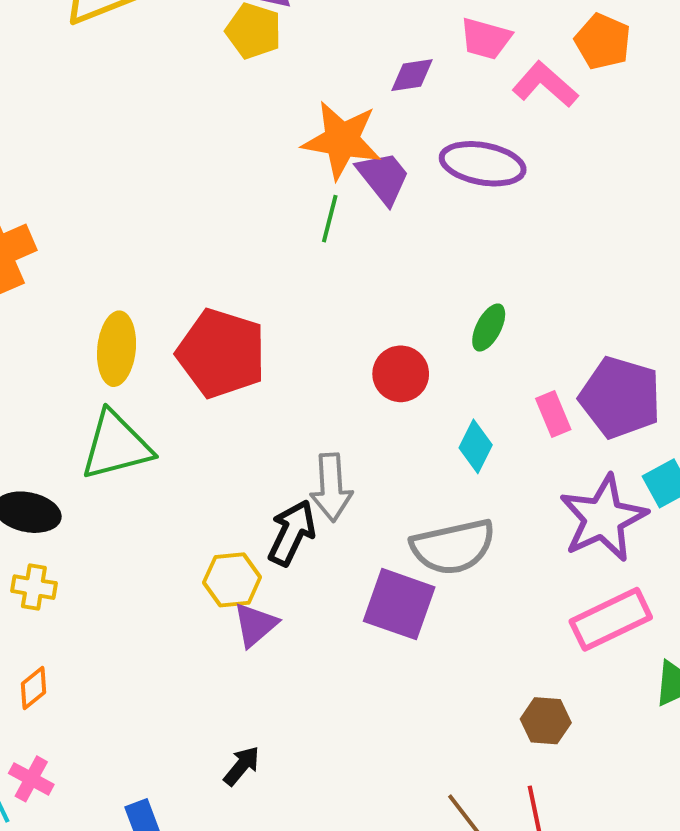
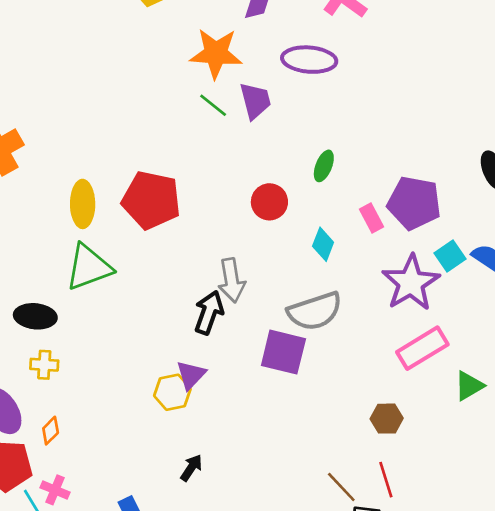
purple trapezoid: (383, 177) -> (255, 101), moved, turned 30
green line: (330, 219) -> (213, 105), turned -60
yellow hexagon: (232, 580) -> (172, 392), moved

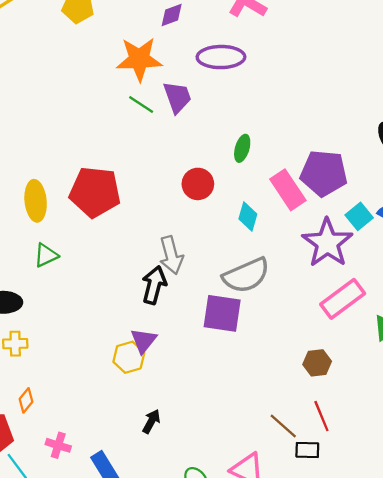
pink rectangle: (372, 218) -> (288, 190), size x1.6
green triangle: (89, 267) -> (46, 255), size x0.6
pink cross: (55, 490) -> (58, 445), moved

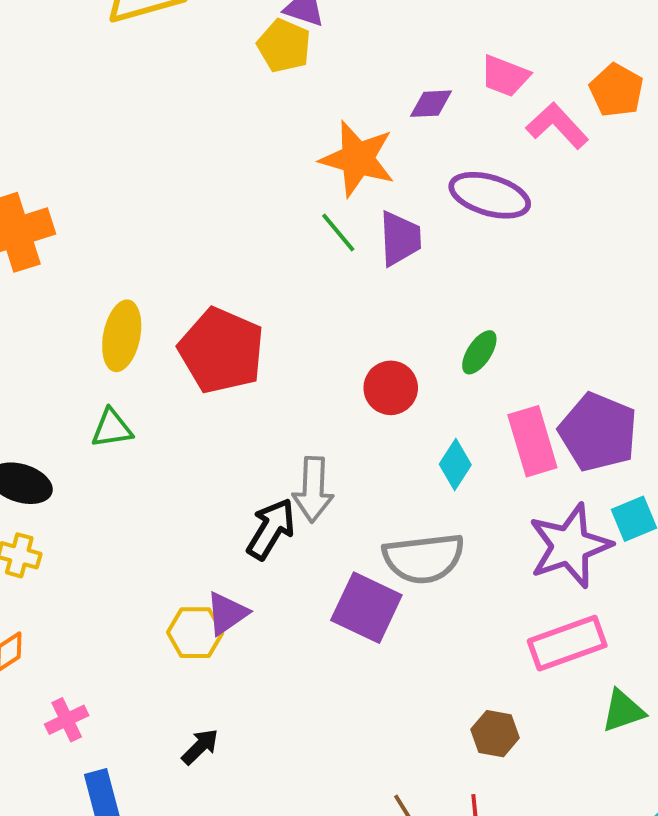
pink cross: (58, 445) -> (67, 720), moved, turned 30

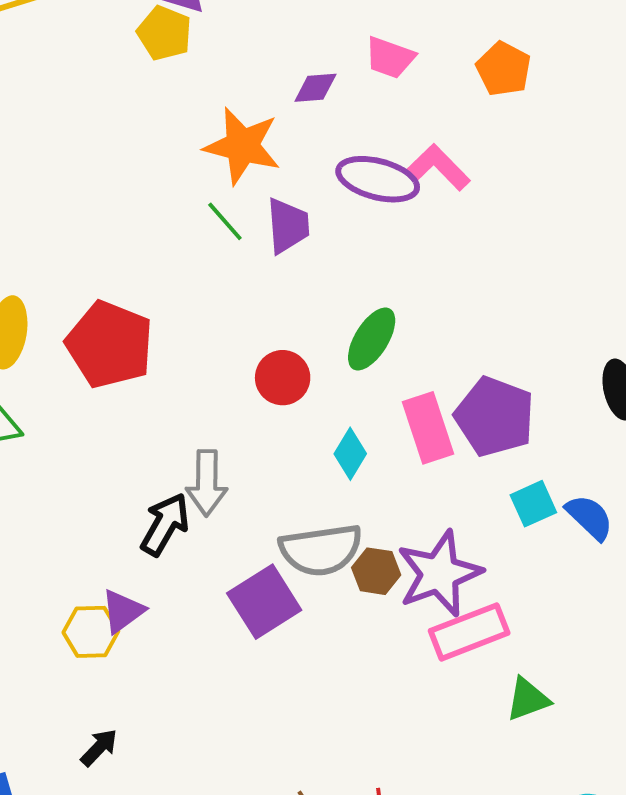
pink L-shape: (557, 126) -> (438, 167), moved
green ellipse: (479, 352) -> (372, 339), size x1.4
purple star: (570, 546) -> (439, 574), moved
purple square: (366, 608) -> (264, 602), turned 34
brown hexagon: (495, 734) -> (376, 571), moved

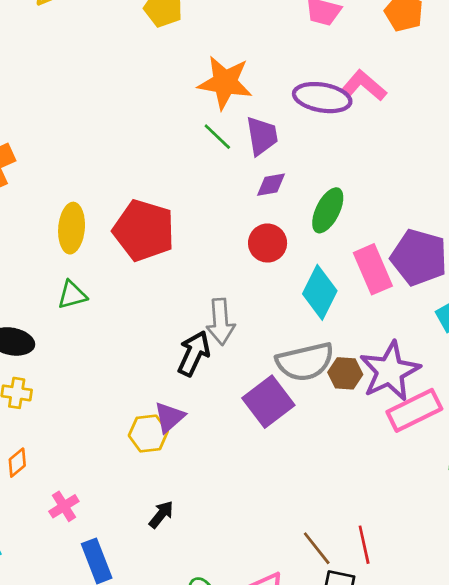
purple diamond: (315, 88) -> (271, 185), moved
cyan diamond: (350, 454) -> (320, 292), size x1.5

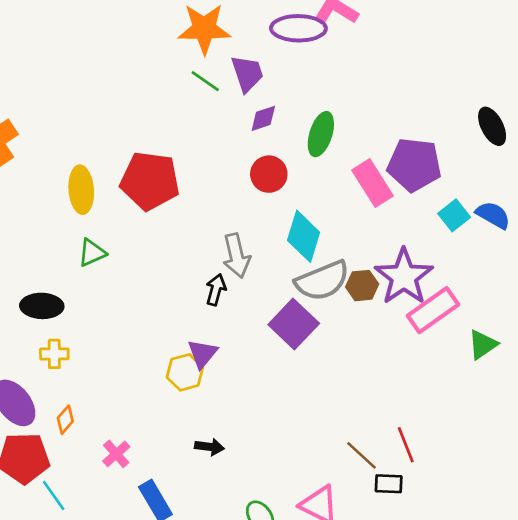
cyan diamond: (320, 292) -> (304, 236), moved
black arrow: (194, 353) -> (216, 290), size x0.7
black arrow: (161, 514) -> (209, 447), turned 68

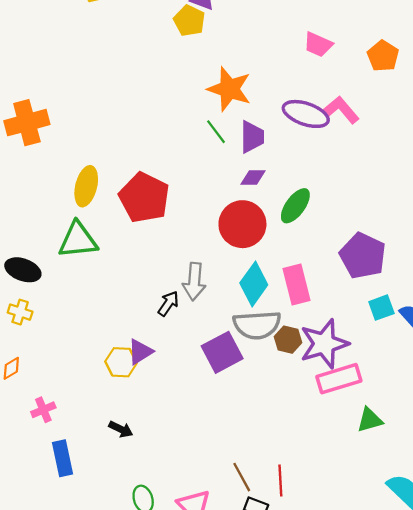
red circle: (269, 174) -> (242, 224), size x1.5
pink rectangle: (373, 183) -> (296, 285), moved
green triangle: (92, 253) -> (78, 240), size x1.6

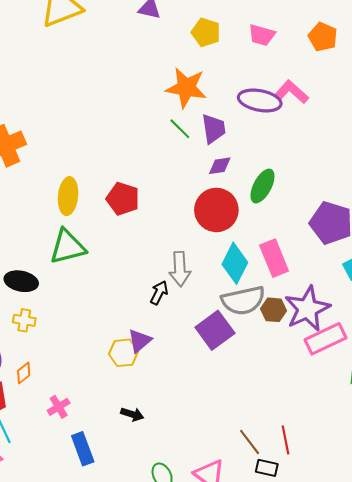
yellow pentagon: (189, 21) -> (206, 32), moved
red pentagon: (144, 198) -> (123, 199), size x0.7

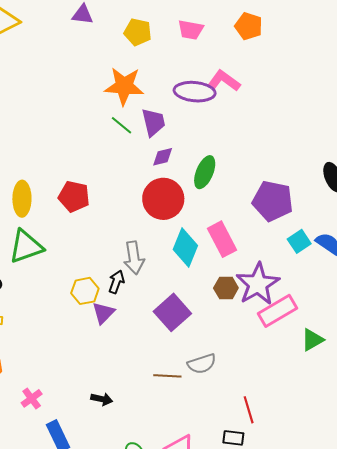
gray semicircle: (243, 300) -> (202, 364), moved, size x0.7
purple triangle: (140, 341) -> (103, 313), moved
yellow hexagon: (124, 353) -> (85, 291), moved
brown line: (250, 442) -> (167, 376), moved, turned -44

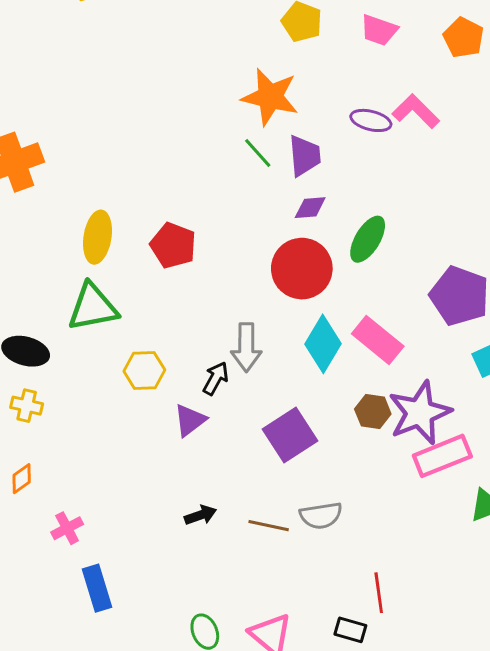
purple ellipse: (195, 92) -> (371, 120), size x0.7
pink rectangle: (222, 239) -> (378, 340), turned -32
yellow hexagon: (85, 291) -> (144, 371), moved
black arrow: (102, 399) -> (200, 515), moved, turned -40

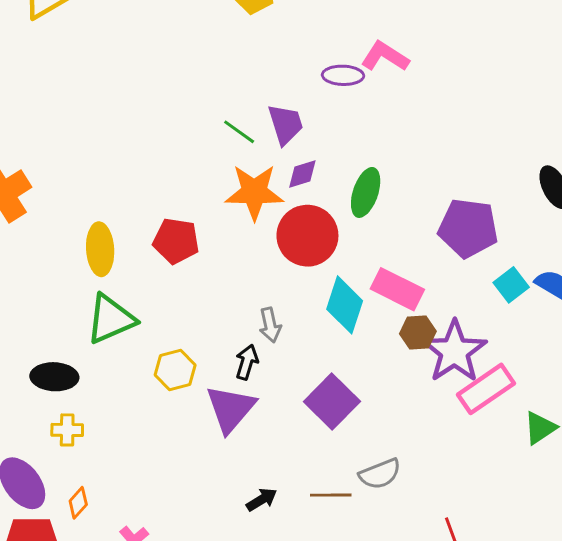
orange star: (270, 97) -> (254, 192), moved
gray arrow: (246, 347) -> (270, 325), size x0.7
brown hexagon: (373, 412) -> (418, 333), moved
purple triangle: (190, 420) -> (231, 409), size x1.5

